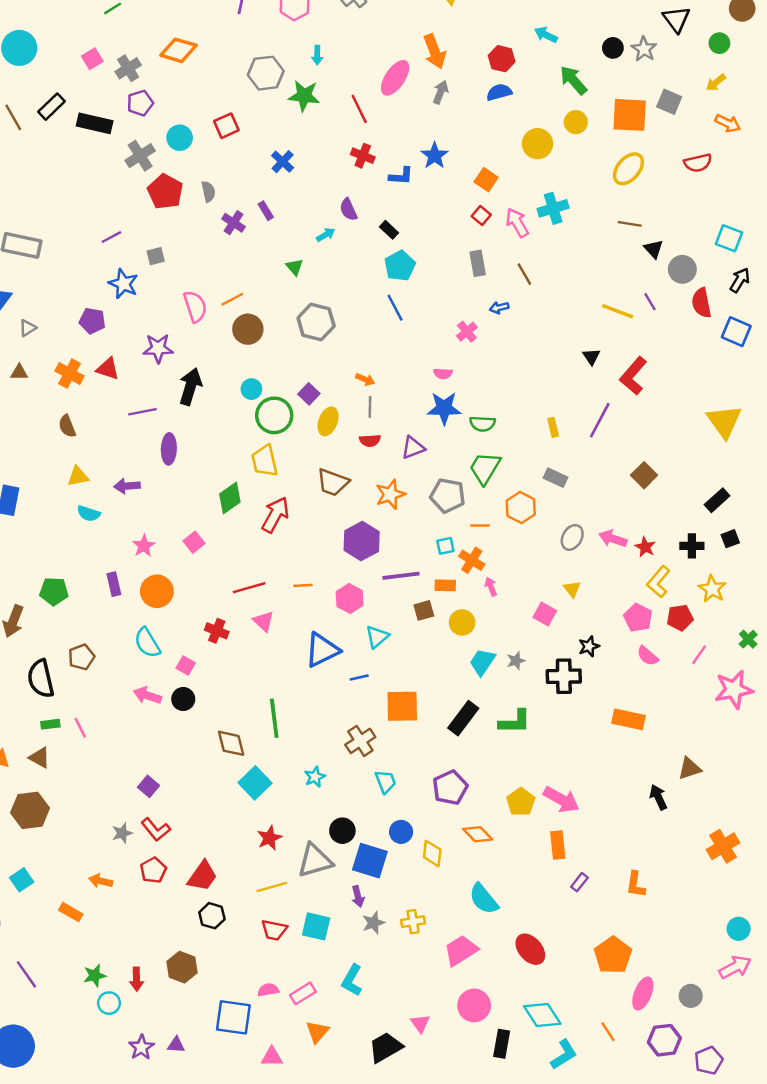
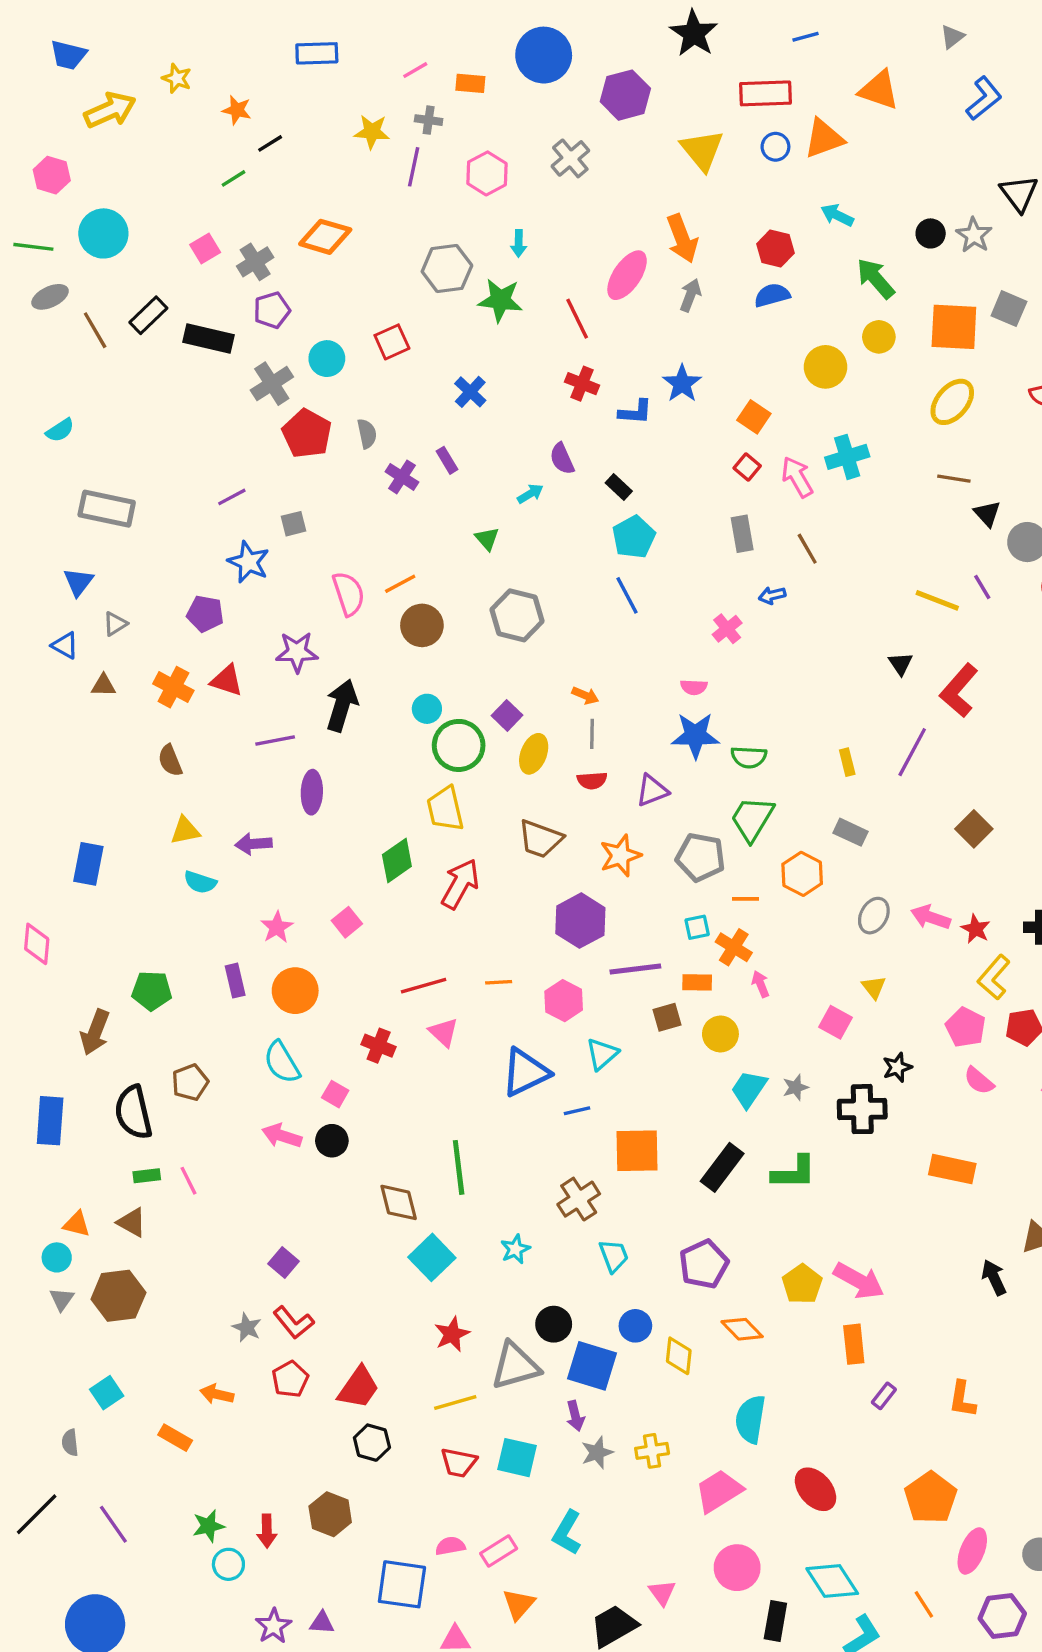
gray star: (122, 833) -> (247, 1327), turned -30
cyan semicircle: (484, 899) -> (750, 1419), turned 48

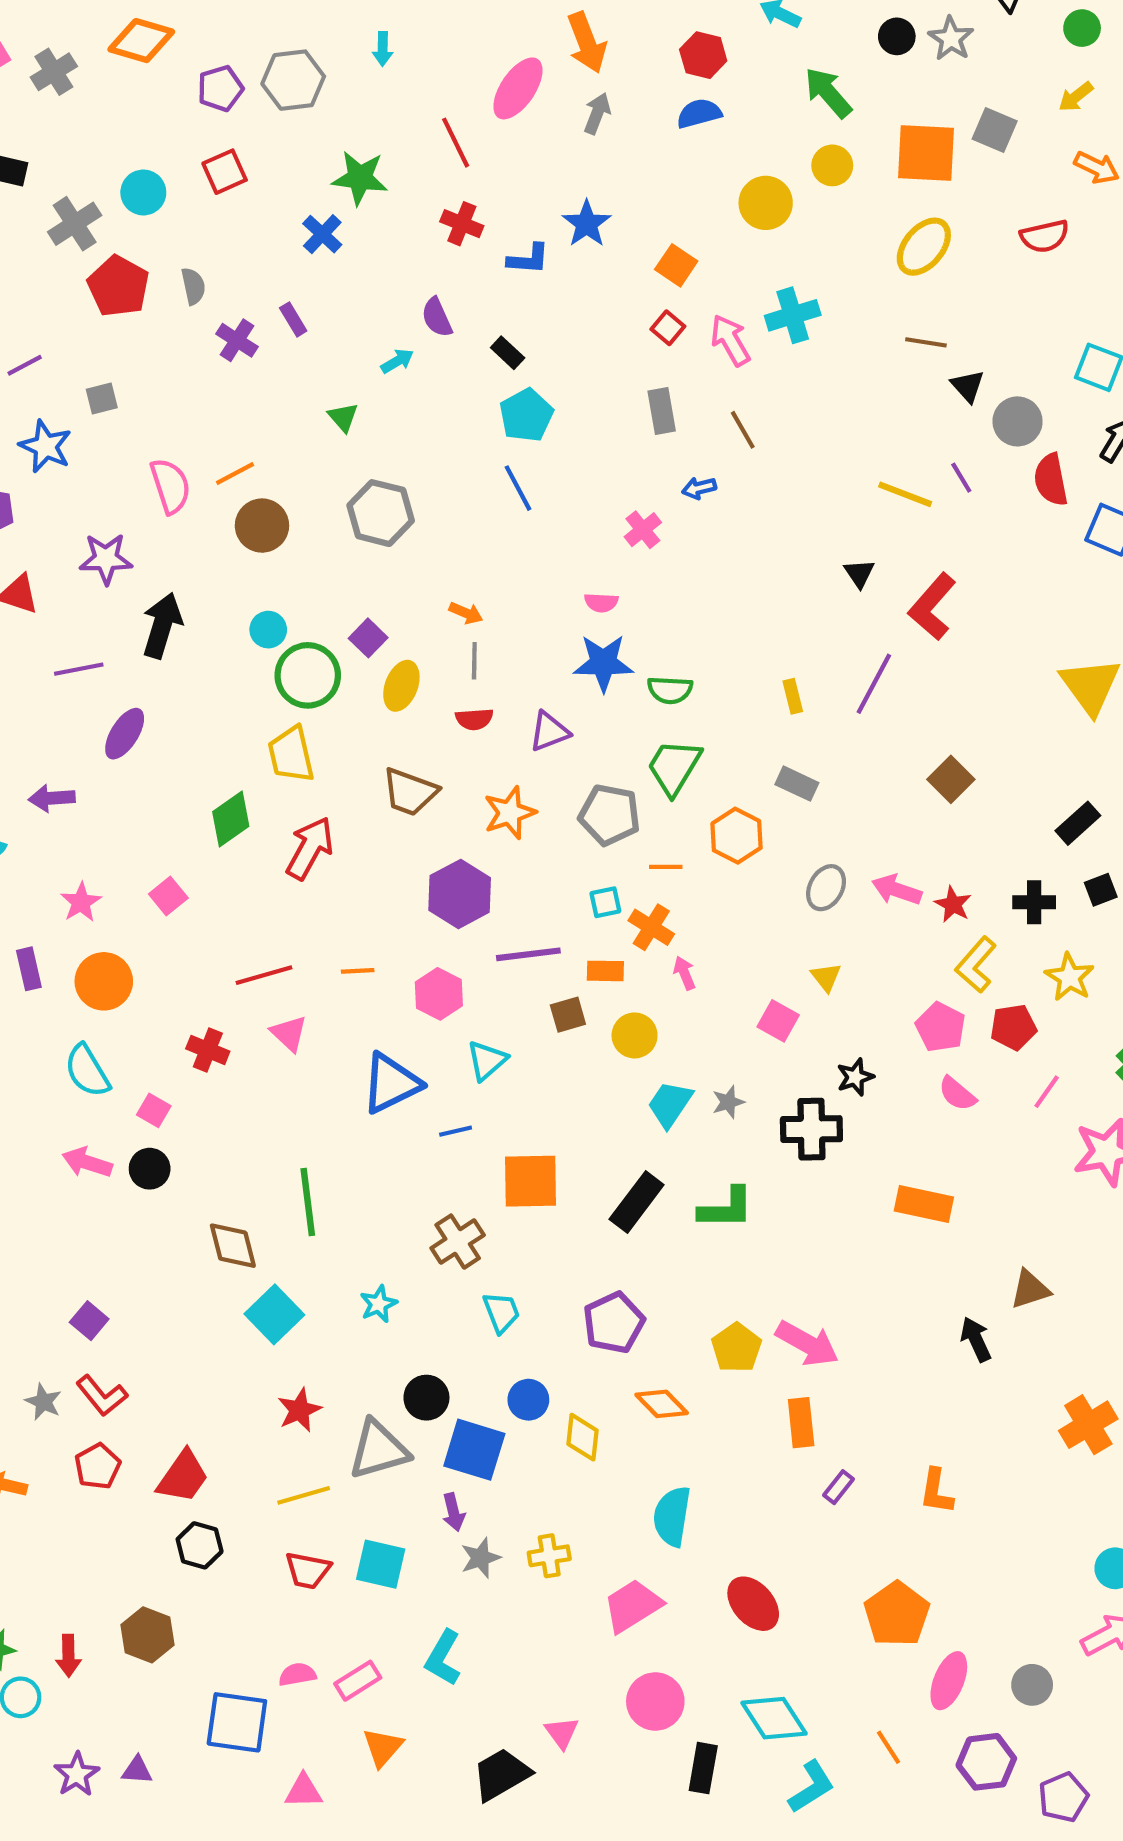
green star: (500, 300) -> (360, 178), moved
purple pentagon: (272, 310) -> (220, 88), moved
purple ellipse: (312, 792) -> (125, 734), turned 30

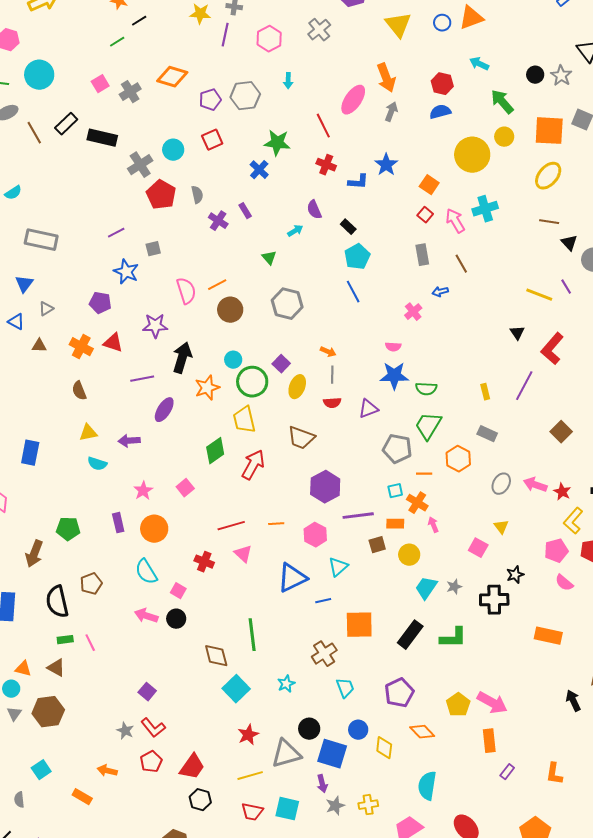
yellow circle: (766, 203) -> (472, 155), size x1.4
orange star: (510, 813) -> (207, 388), moved
pink pentagon: (941, 1027) -> (556, 551), turned 30

